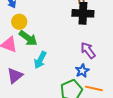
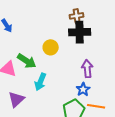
yellow circle: (19, 22) -> (51, 47), moved
purple arrow: (88, 50) -> (87, 69), turned 36

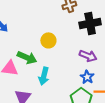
black cross: (80, 32) -> (90, 24), moved
purple arrow: (87, 69) -> (88, 56), turned 126

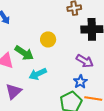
cyan arrow: (44, 76) -> (38, 74), turned 42

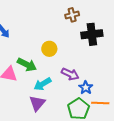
purple arrow: (85, 61) -> (70, 74), moved
purple triangle: (14, 91) -> (37, 103), moved

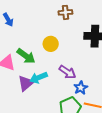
brown cross: (72, 15) -> (65, 12), moved
purple triangle: (37, 103) -> (26, 83), moved

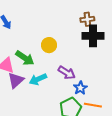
brown cross: (65, 12) -> (87, 19), moved
purple triangle: (26, 83) -> (16, 80), moved

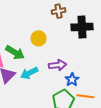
brown cross: (87, 19) -> (59, 11), moved
purple arrow: (67, 73) -> (58, 65), turned -36

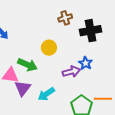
cyan arrow: (29, 73) -> (46, 94), moved
blue star: (72, 80) -> (86, 63), moved

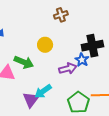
black cross: (91, 31) -> (92, 46), moved
purple triangle: (23, 88) -> (31, 100), moved

